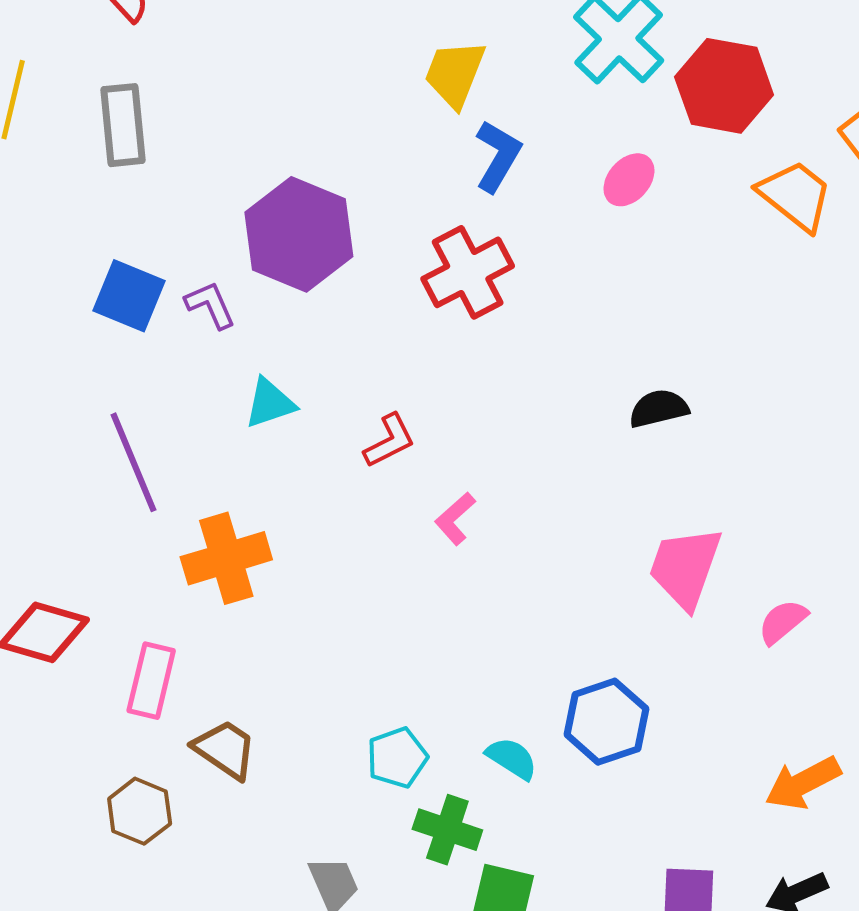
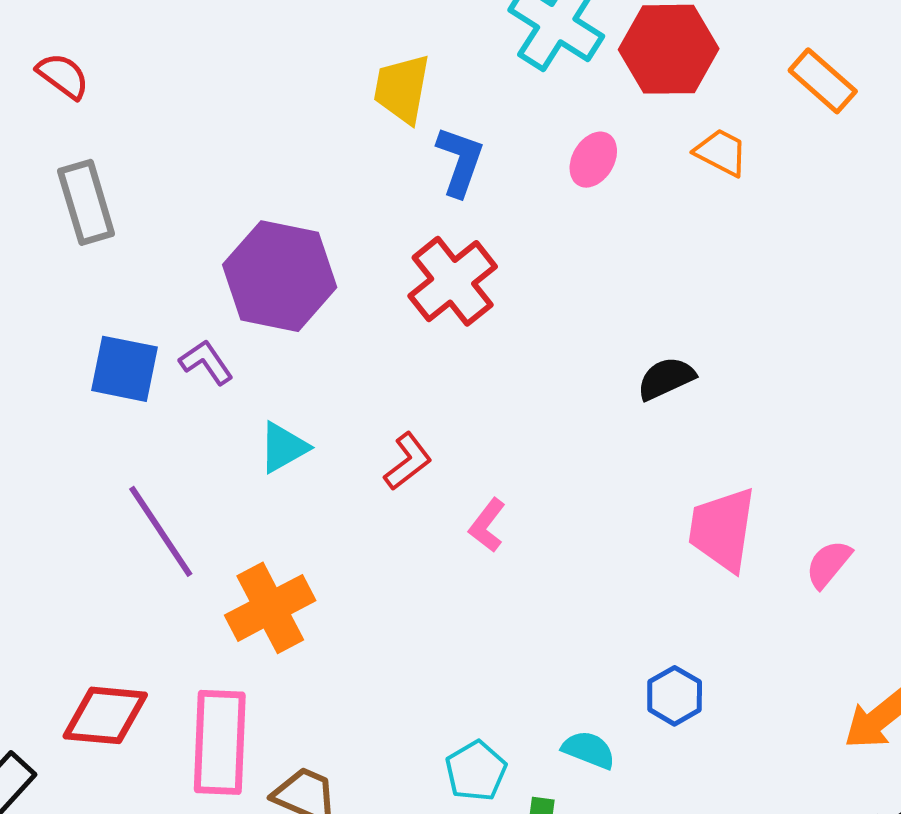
orange trapezoid: (795, 195) -> (721, 152), moved, size x0.7
pink rectangle: (151, 681) -> (220, 742), size x1.4
blue hexagon: (606, 722) -> (675, 696), size x0.7

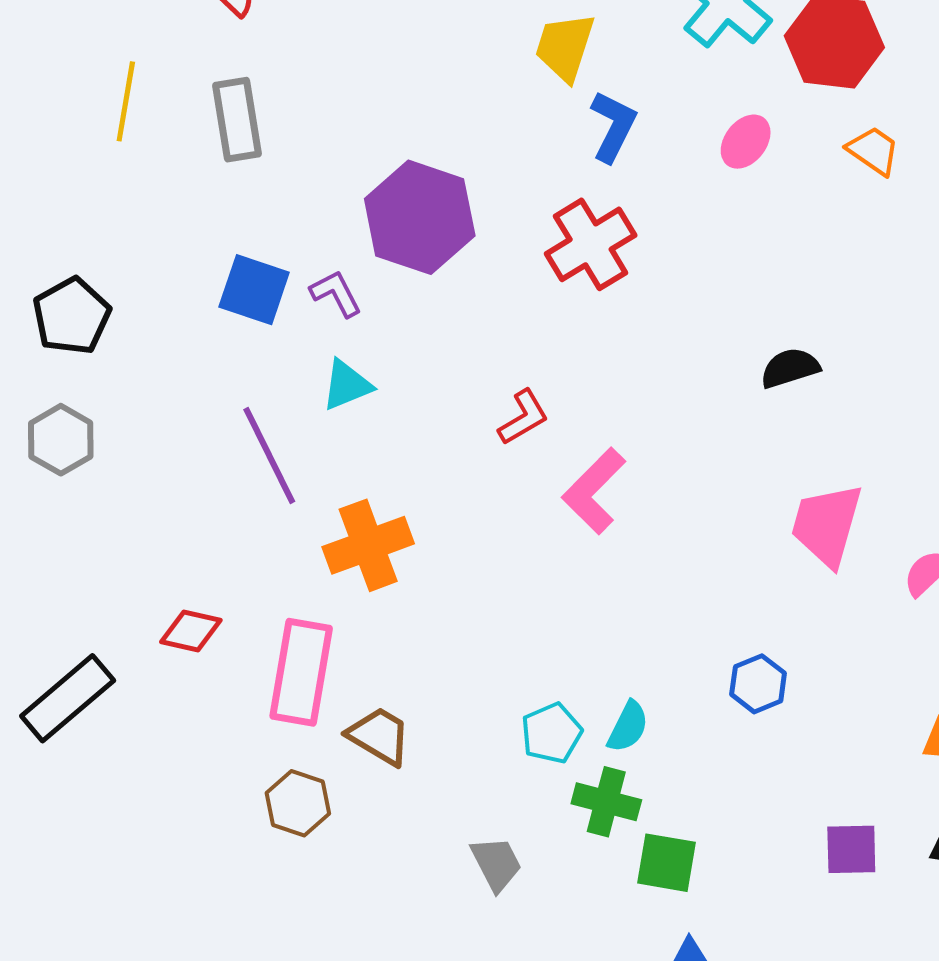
cyan triangle: (283, 447) -> (347, 385), moved
pink L-shape: (487, 525) -> (594, 491), size x1.6
red diamond: (105, 715) -> (191, 631), size x0.7
cyan semicircle: (589, 750) -> (628, 727), moved, turned 88

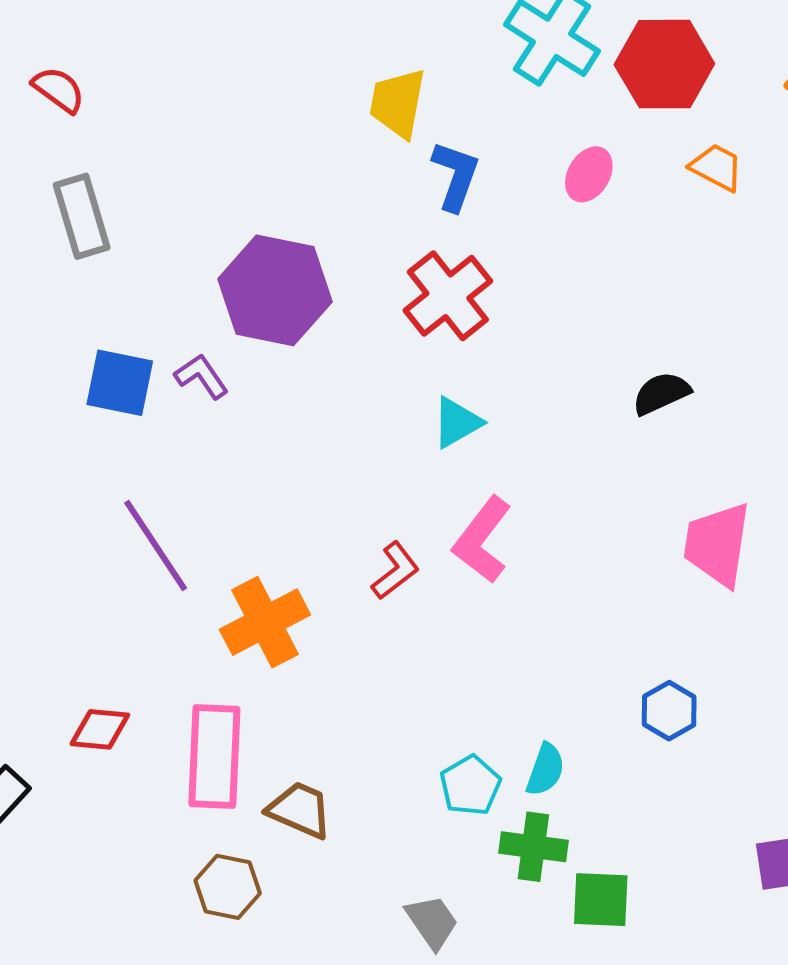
cyan triangle: (347, 385) -> (457, 422), moved
red L-shape: (523, 417) -> (395, 571), moved

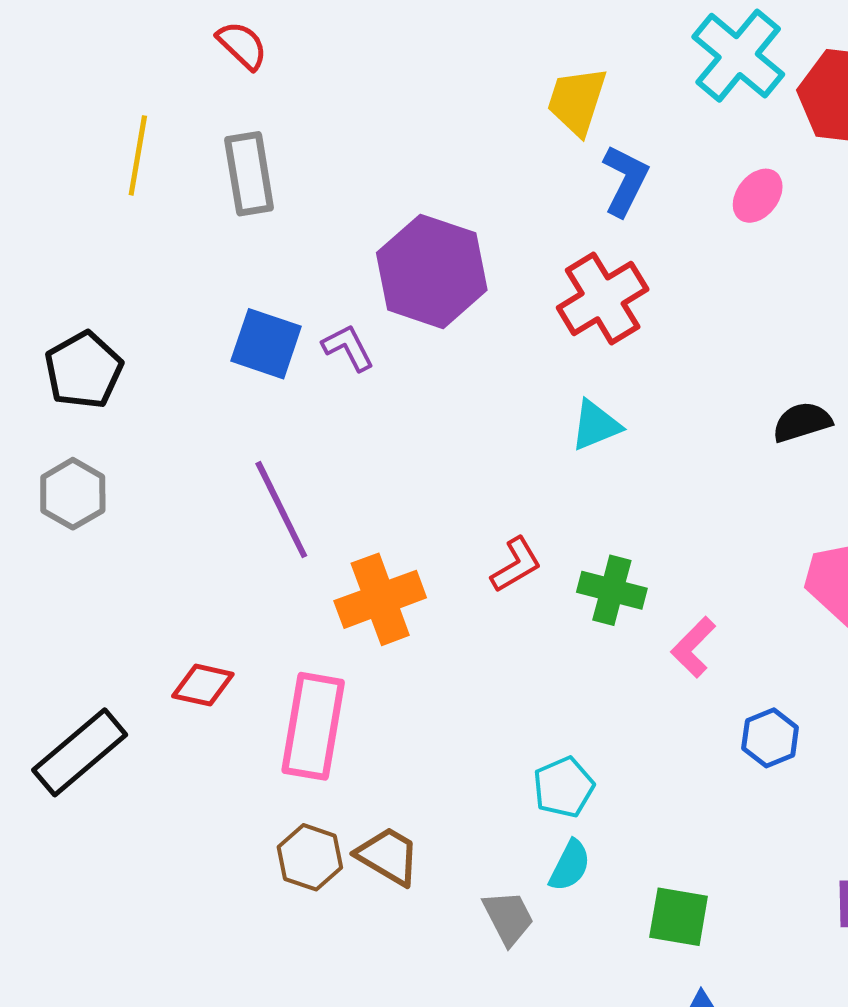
pink L-shape: (482, 540) -> (693, 647), moved, size x0.7
cyan semicircle: (545, 770) -> (570, 866), moved
brown trapezoid: (300, 810) -> (388, 856), moved
green cross: (533, 847) -> (612, 590), moved

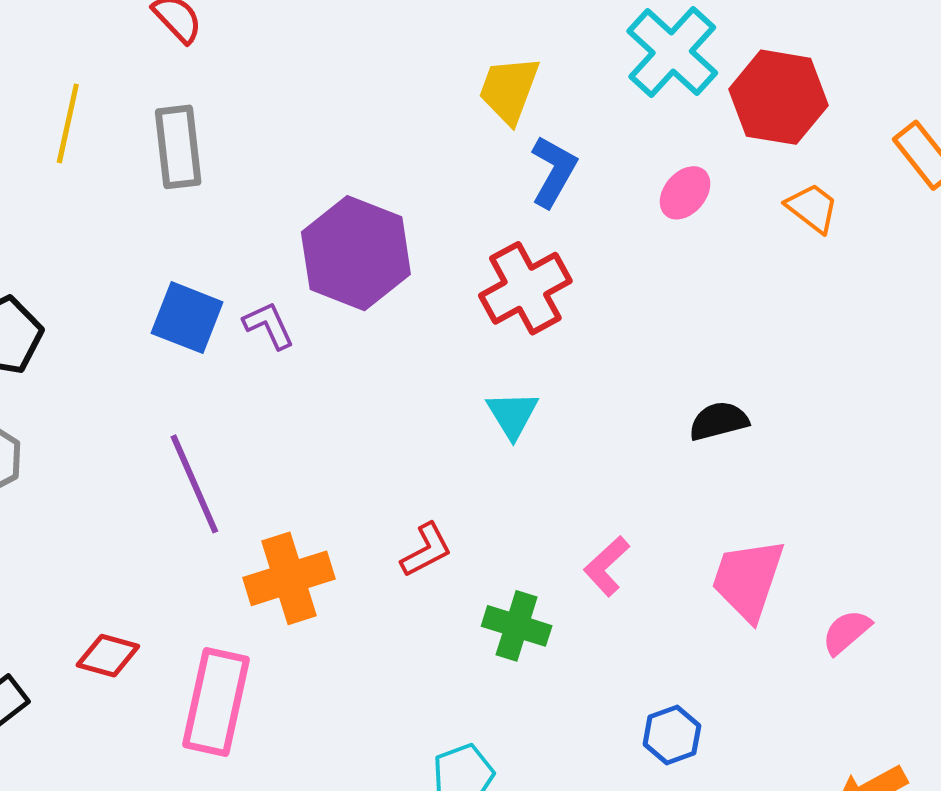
cyan triangle: (596, 425) -> (512, 415), turned -42
green cross: (612, 590) -> (517, 626), moved
pink L-shape: (693, 647) -> (607, 566), moved

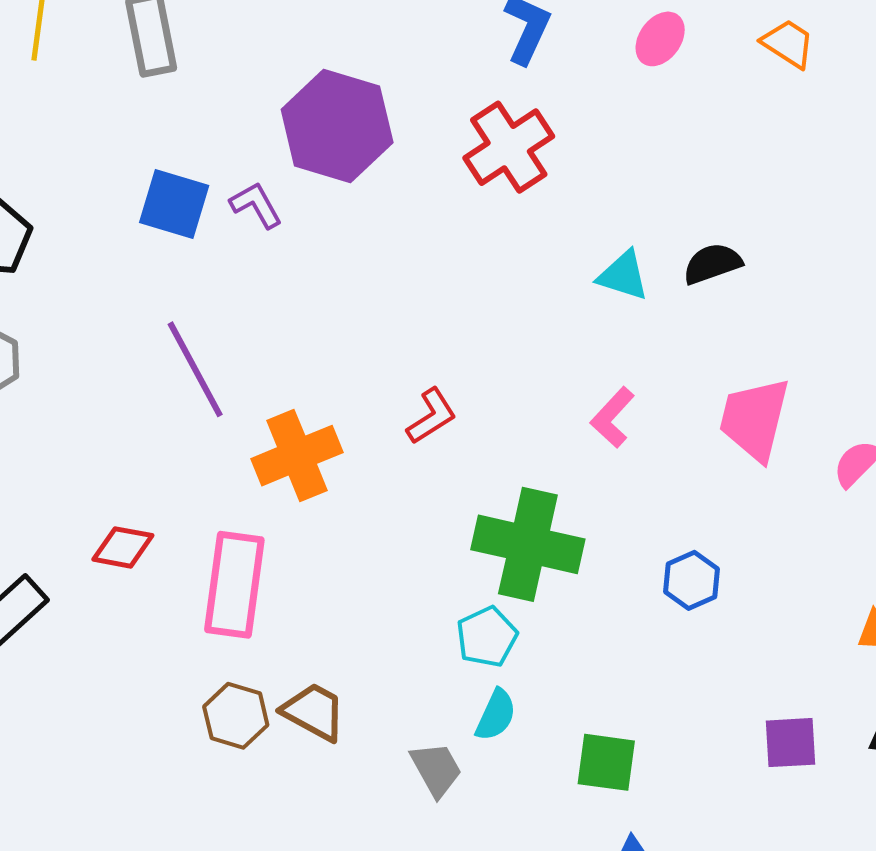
cyan triangle: (512, 415) -> (623, 276), moved, turned -36
green cross: (517, 626) -> (528, 544), moved, size x1.6

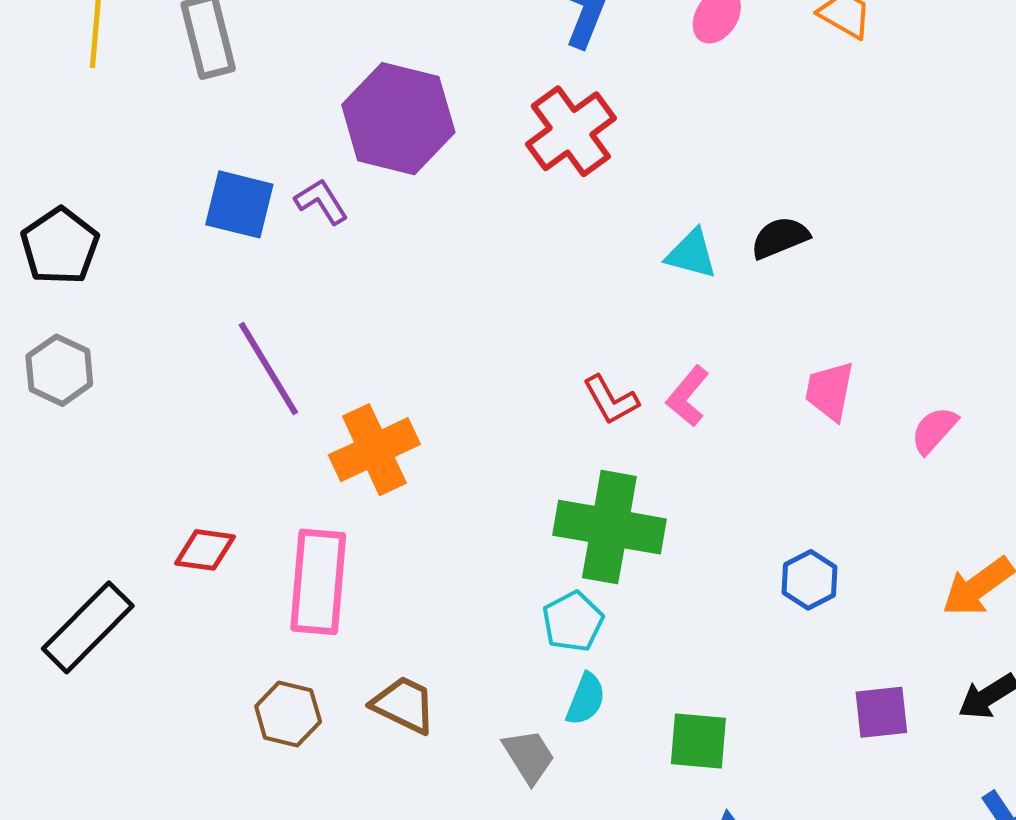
red L-shape: (431, 416) -> (611, 400), moved, turned 96
pink trapezoid: (754, 419) -> (830, 391), size x0.7
blue hexagon: (691, 580) -> (810, 580), moved
brown hexagon: (236, 716) -> (288, 714), moved

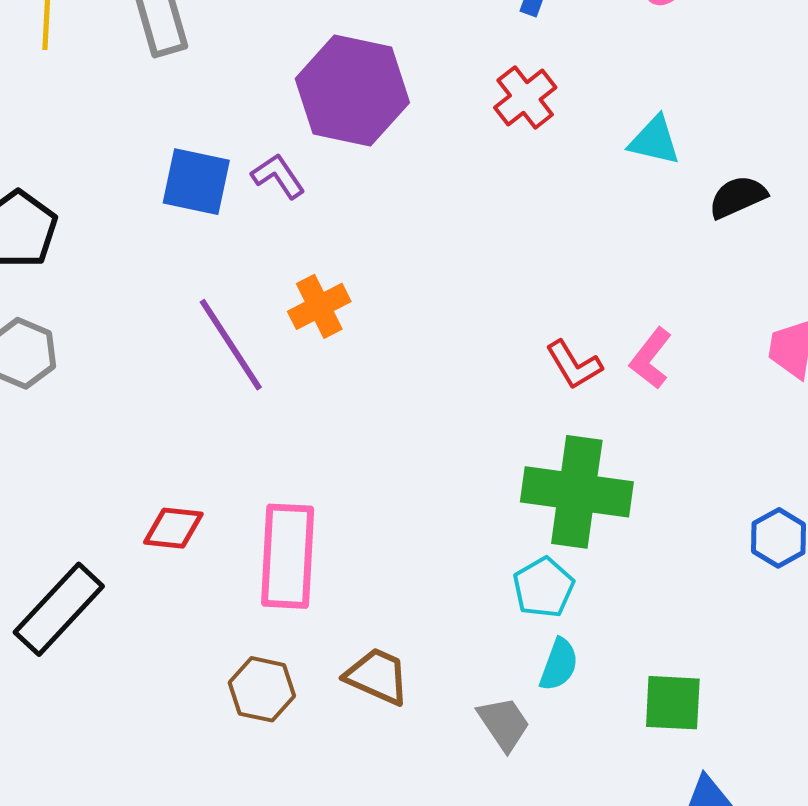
red cross: (571, 131) -> (525, 98), size x0.7
cyan triangle: (691, 254) -> (655, 141), moved
orange cross: (374, 450) -> (319, 306), moved, size x0.7

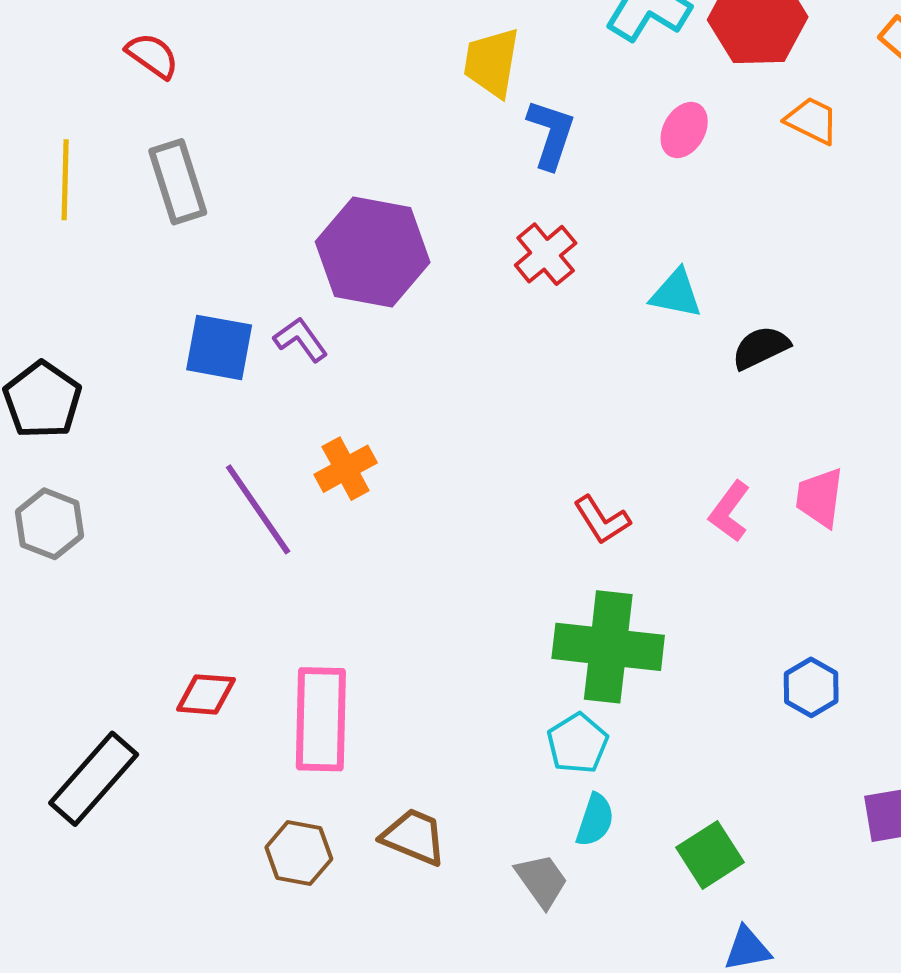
pink L-shape: (651, 358) -> (730, 511), moved
green square: (673, 703) -> (710, 855), turned -34

